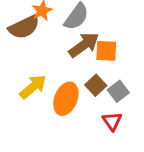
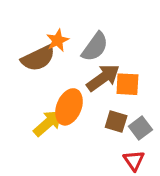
brown square: (96, 85) -> (116, 122), turned -30
orange ellipse: (66, 99) -> (69, 107), moved

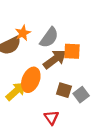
orange square: (127, 84) -> (72, 51), moved
red triangle: (134, 160) -> (51, 117), moved

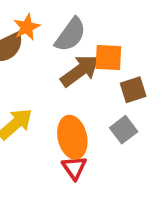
orange ellipse: (31, 80) -> (72, 137), moved, turned -35
brown square: (64, 90) -> (133, 90), moved, turned -35

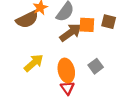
brown square: (133, 90) -> (109, 22), moved, turned 32

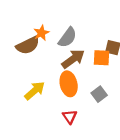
orange square: (87, 25) -> (101, 58), moved
orange ellipse: (66, 71) -> (69, 84), moved

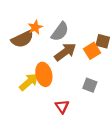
orange square: (101, 58) -> (92, 51), turned -35
orange ellipse: (69, 84) -> (44, 74), moved
gray square: (99, 94) -> (90, 85), turned -32

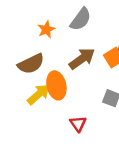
gray semicircle: (60, 32) -> (81, 19), moved
brown semicircle: (22, 39) -> (31, 64), moved

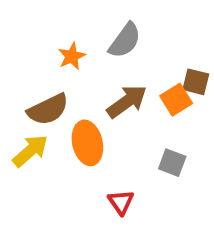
yellow arrow: (39, 94) -> (30, 151), moved

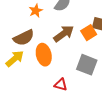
gray square: (172, 163) -> (87, 65), size x1.5
red triangle: (121, 202) -> (61, 85), turned -40

